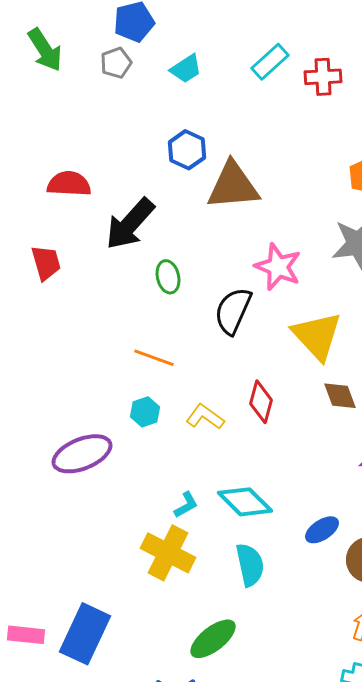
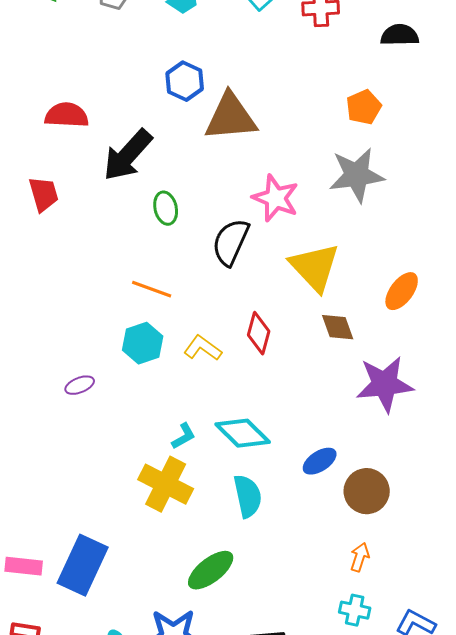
cyan hexagon: (145, 412) -> (143, 343), size x1.4
purple ellipse: (82, 454) -> (80, 385), size x0.5

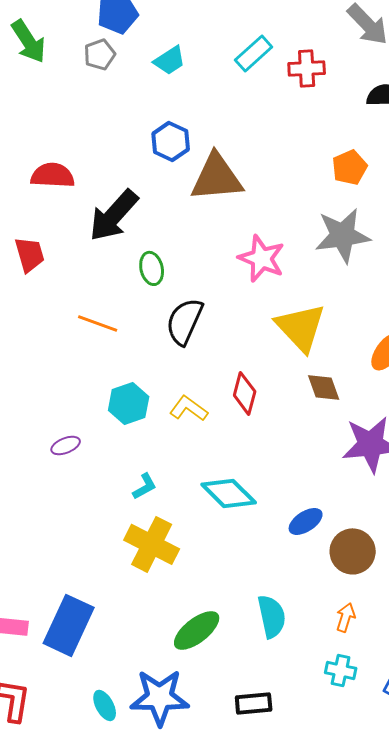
black semicircle: (231, 242) -> (185, 321), moved
orange line: (152, 289) -> (98, 323), moved
cyan L-shape: (184, 436) -> (145, 486), moved
cyan semicircle: (248, 496) -> (272, 616), moved

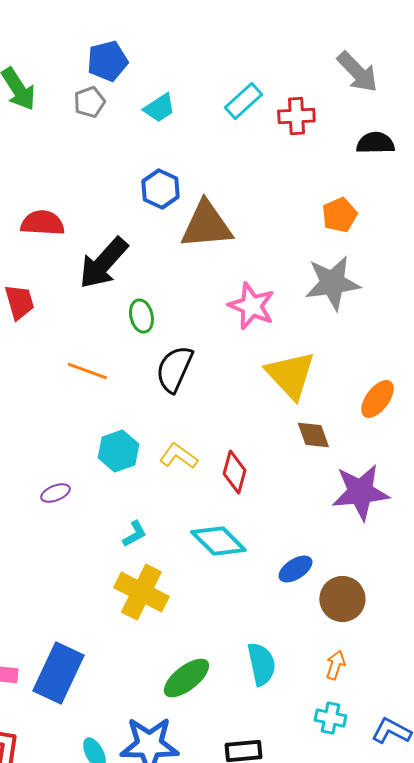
red diamond: (245, 393) -> (234, 472), moved

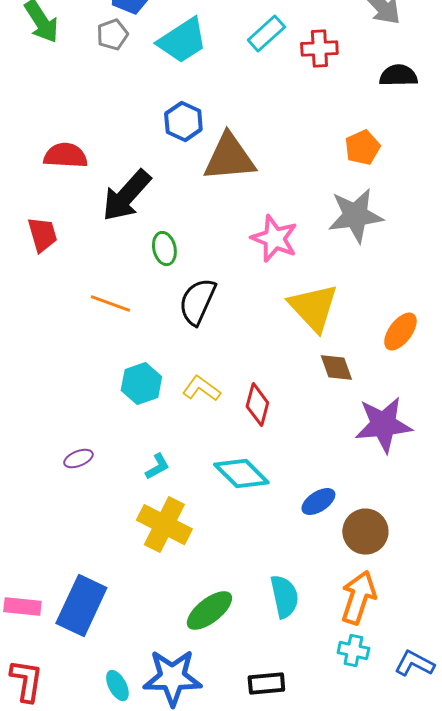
cyan trapezoid: (159, 108) -> (182, 41), size x1.6
purple ellipse: (55, 493) -> (78, 459), moved
orange arrow: (335, 665) -> (358, 598), size x1.8

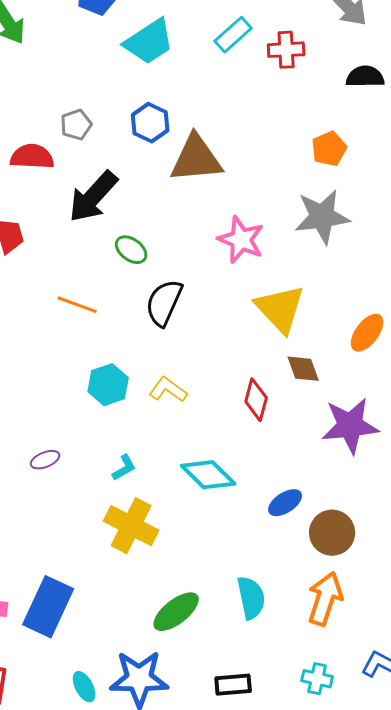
gray pentagon: (112, 35) -> (76, 125), moved
green ellipse: (164, 249) -> (131, 250), turned -40
red diamond: (257, 405) -> (256, 400), moved
cyan cross: (353, 651) -> (317, 679), moved

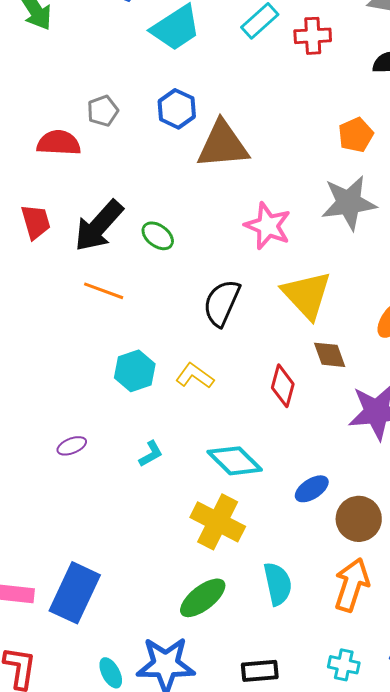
black arrow: (93, 197) -> (99, 226), moved
black semicircle: (164, 303) -> (222, 303), moved
yellow cross: (131, 526) -> (218, 522), moved

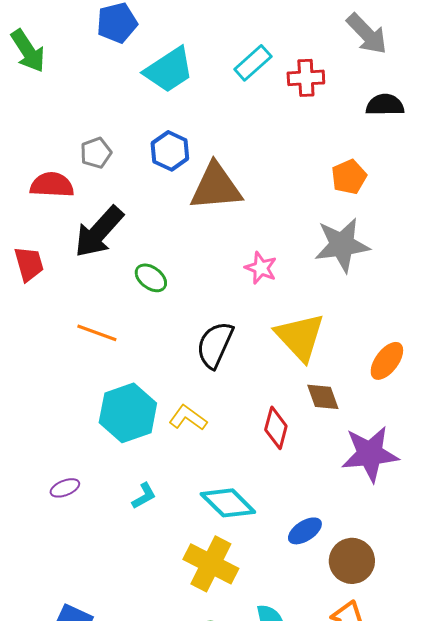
black arrow: (99, 226) -> (99, 232), moved
pink star: (268, 226) -> (261, 268), size x0.7
cyan hexagon: (135, 371) -> (128, 413), size x1.4

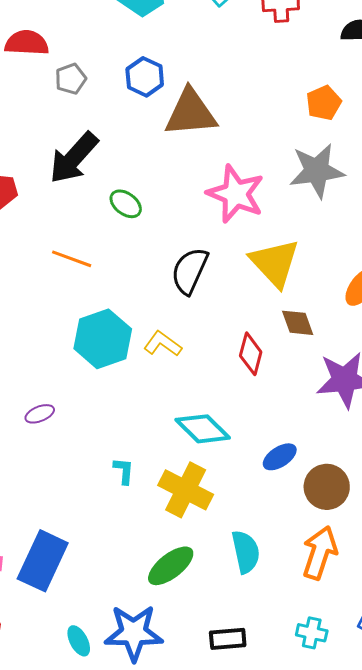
red semicircle: (52, 185) -> (27, 43), moved
pink star: (261, 268) -> (236, 194), size x1.8
cyan L-shape: (144, 496) -> (124, 471), moved, turned -56

